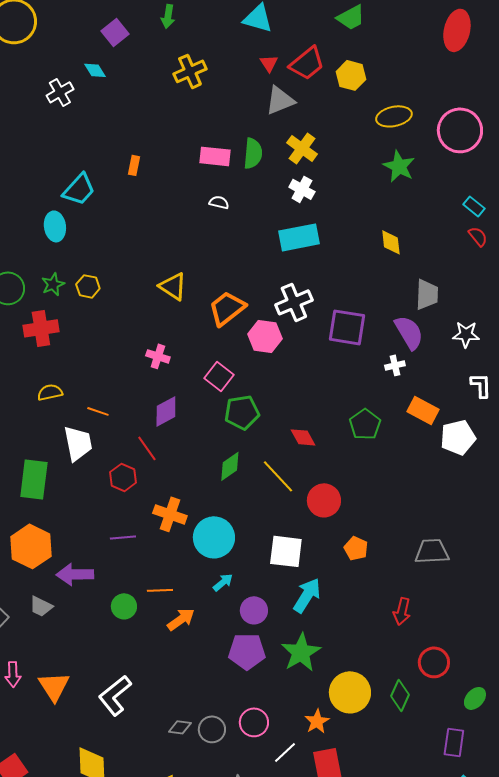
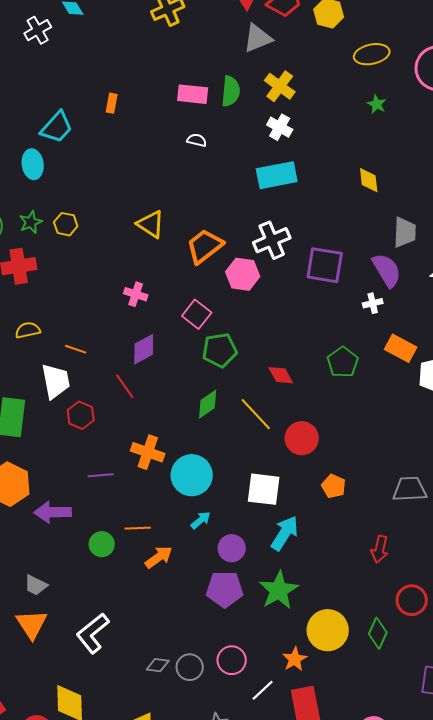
green star: (399, 166) -> (377, 104), size x0.6
red hexagon: (123, 477) -> (81, 415), moved
gray trapezoid: (41, 606) -> (36, 585), moved

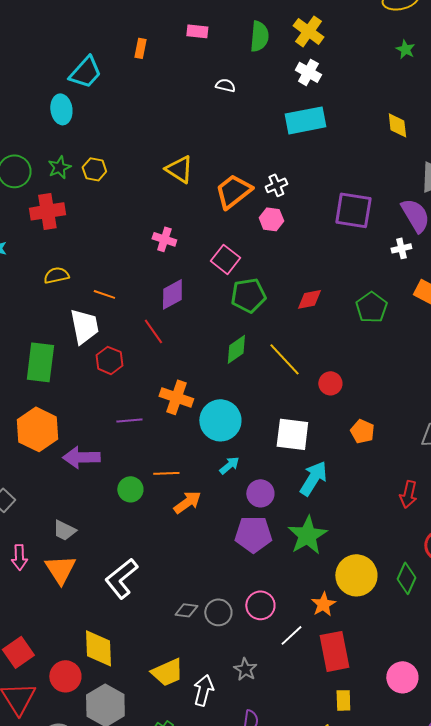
pink rectangle: (193, 94) -> (197, 31), moved, size x0.7
white cross: (272, 240) -> (276, 185), moved, size x0.6
pink hexagon: (243, 274) -> (271, 219), size x0.7
red diamond: (281, 375) -> (309, 299), moved, turned -72
red circle: (302, 438) -> (330, 383), size x0.7

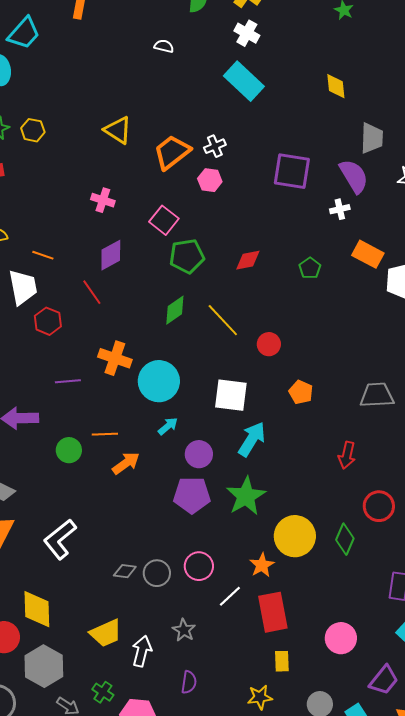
cyan rectangle: (305, 120) -> (244, 81), turned 54
green pentagon: (371, 307) -> (310, 268), size x0.7

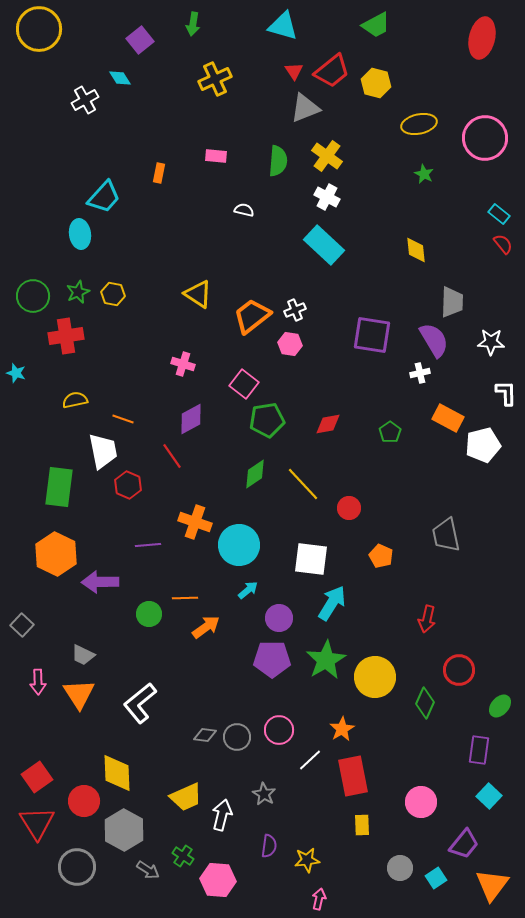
gray trapezoid: (377, 395) -> (446, 535), moved, turned -99
yellow circle: (295, 536) -> (375, 677), moved
yellow star: (260, 697) -> (307, 860), moved

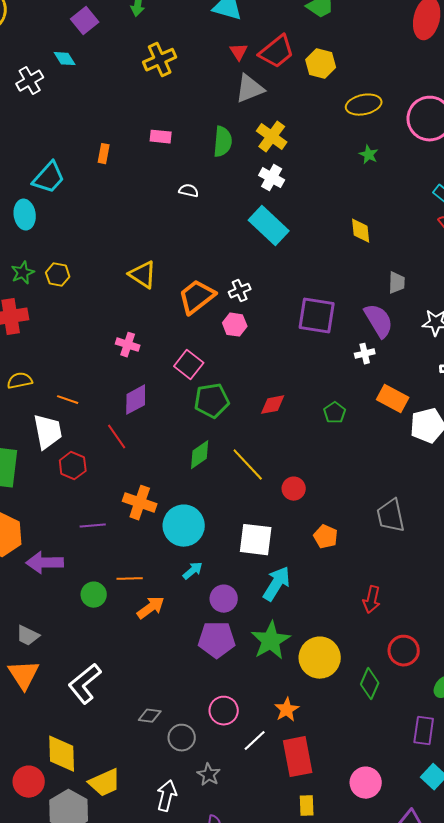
gray trapezoid: (452, 302) -> (397, 283), size x0.7
gray circle: (237, 737) -> (182, 738), moved
yellow trapezoid: (186, 797) -> (105, 783), moved

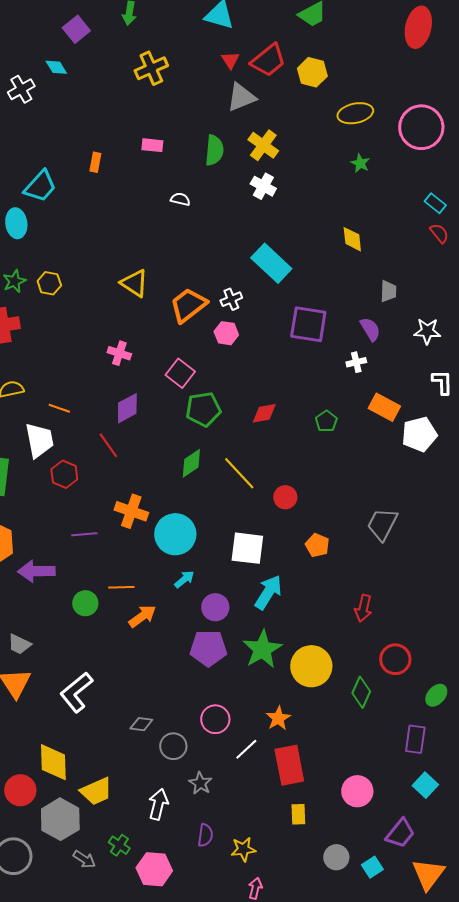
cyan rectangle: (269, 226) -> (271, 263), moved
purple semicircle: (379, 321) -> (370, 329), size x0.7
gray trapezoid: (391, 516) -> (382, 524), turned 39

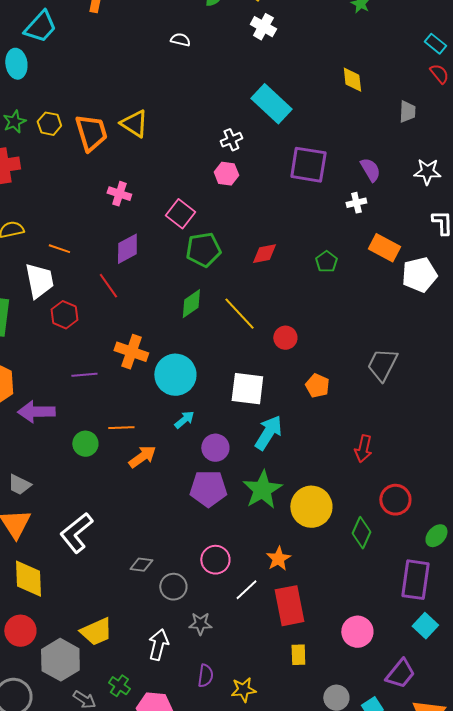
gray trapezoid: (388, 291) -> (407, 112), moved
orange trapezoid: (188, 305) -> (91, 133), moved, turned 111
purple rectangle: (415, 739) -> (415, 580), size x1.4
yellow diamond: (53, 762) -> (28, 579), moved
gray star: (200, 783) -> (200, 624), turned -30

